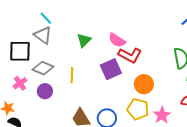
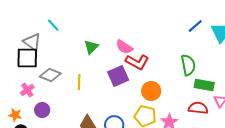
gray triangle: (43, 35) -> (32, 42), moved
purple circle: (45, 91) -> (42, 110), moved

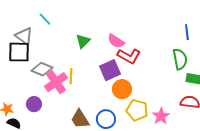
blue line: (195, 26) -> (187, 32), moved, turned -56
pink cross: (27, 90) -> (56, 82), moved, size x1.6
orange circle: (151, 91) -> (122, 89), moved

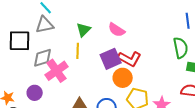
gray triangle: (24, 36) -> (45, 25), moved, turned -48
red L-shape: (129, 56) -> (130, 59), moved
gray diamond: (42, 69) -> (43, 58), turned -40
yellow line: (71, 76) -> (78, 51), moved

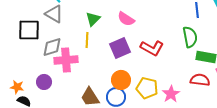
gray triangle: (45, 25) -> (54, 14), turned 42
red L-shape: (130, 59) -> (152, 48), moved
pink cross: (57, 71) -> (66, 60), turned 30
orange circle: (123, 78) -> (121, 80), moved

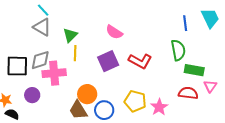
green triangle: (93, 19) -> (70, 35), moved
black square: (29, 30) -> (17, 66), moved
orange circle: (121, 80) -> (87, 94), moved

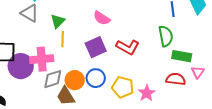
gray diamond: (40, 60) -> (53, 79), moved
purple circle: (32, 95) -> (21, 66), moved, size x1.6
blue circle: (104, 110) -> (96, 78), moved

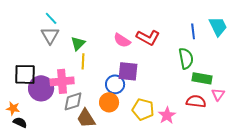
gray triangle: (30, 13) -> (50, 35), turned 30
purple square: (96, 47) -> (128, 71), moved, turned 30
red L-shape: (128, 47) -> (148, 37), moved
blue circle: (96, 78) -> (115, 84), moved
orange circle: (75, 80) -> (109, 102), moved

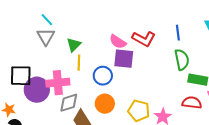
blue line: (193, 31) -> (178, 33), moved
purple square: (128, 71) -> (124, 59), moved
blue circle: (115, 84) -> (103, 76), moved

